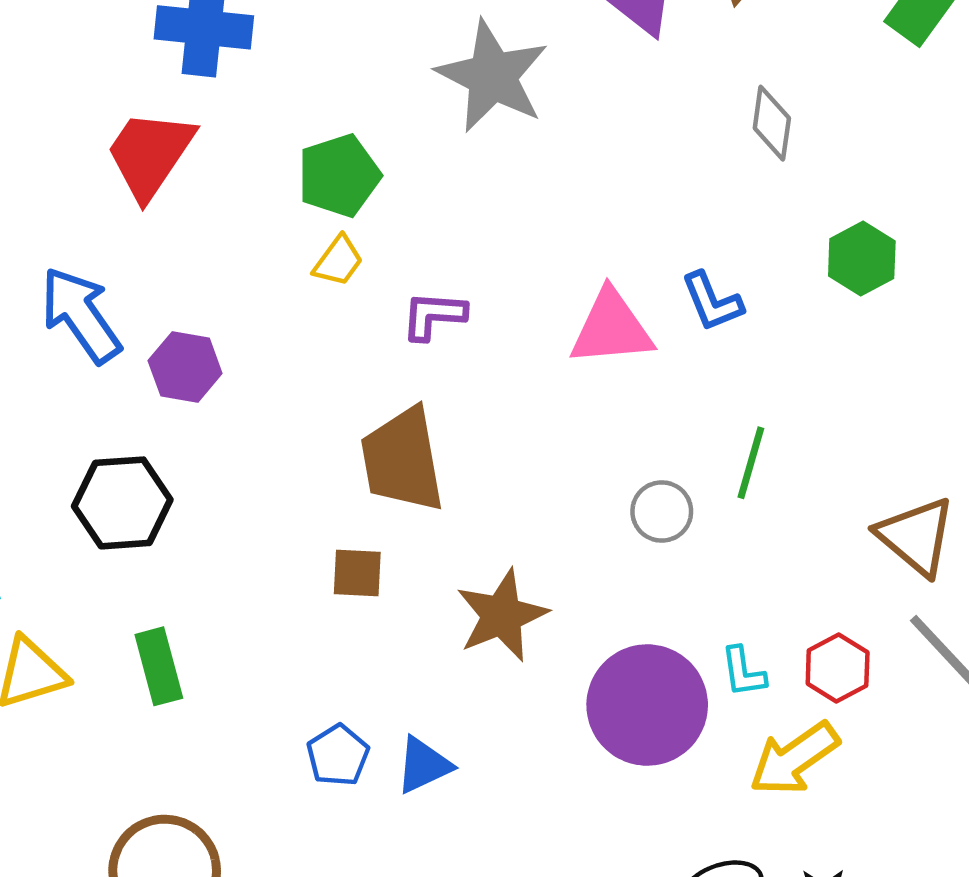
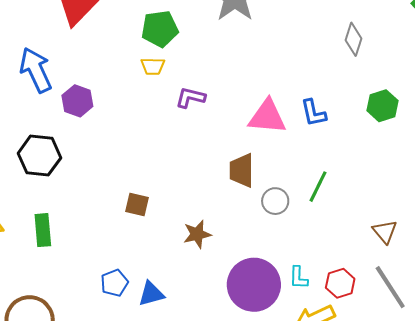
yellow trapezoid: (338, 261) -> (153, 66), turned 45
brown trapezoid: (402, 460) -> (242, 170), moved, size x0.7
brown triangle: (916, 536) -> (385, 232), size x0.7
brown star: (502, 615) -> (197, 234), size x0.7

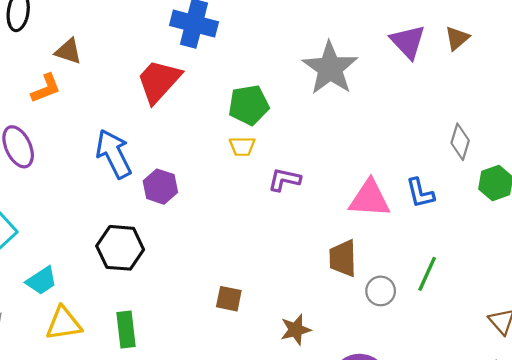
gray diamond: (353, 39) -> (460, 142), moved

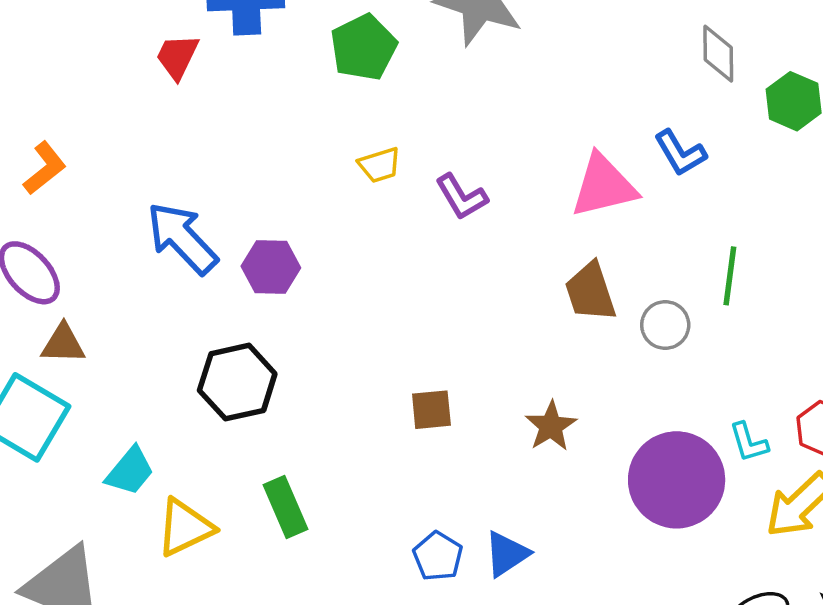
brown triangle: (68, 51) -> (63, 344), moved
red trapezoid: (159, 81) -> (177, 57), moved, size x0.6
green pentagon: (249, 105) -> (364, 47), moved
purple L-shape: (284, 180) -> (461, 197), turned -116

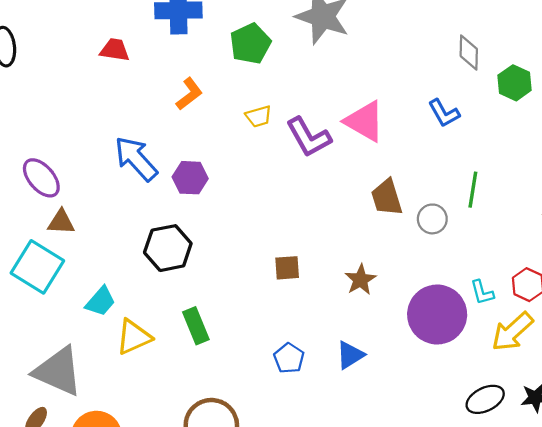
red trapezoid: (177, 57) -> (115, 50), moved, turned 72
orange L-shape: (45, 168) -> (189, 94), moved
pink triangle: (604, 186) -> (365, 121), moved, turned 42
purple L-shape: (461, 197) -> (309, 137), size x1.4
blue triangle: (507, 554) -> (350, 355), moved

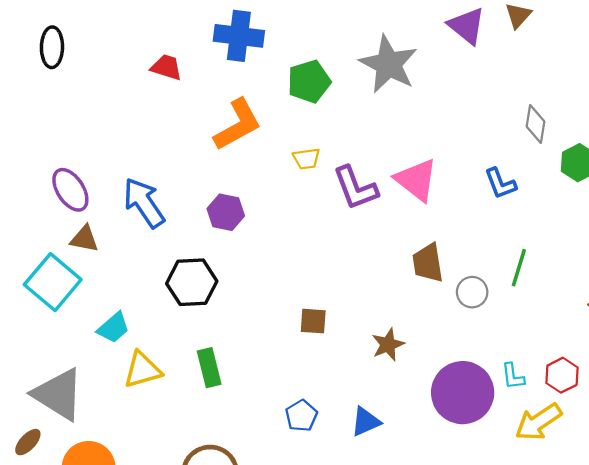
orange L-shape: (189, 94) -> (238, 125), size x1.6
blue arrow: (136, 159) -> (144, 203), moved

